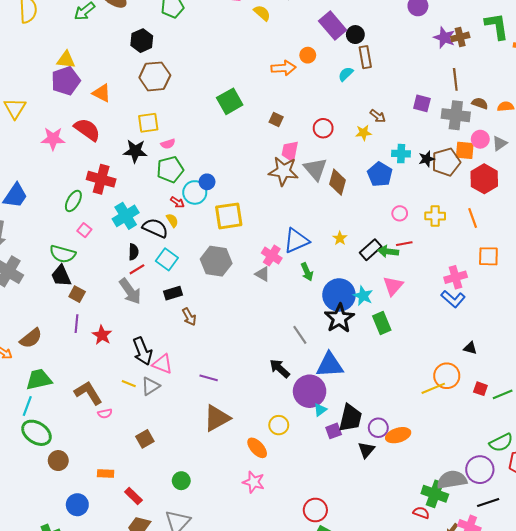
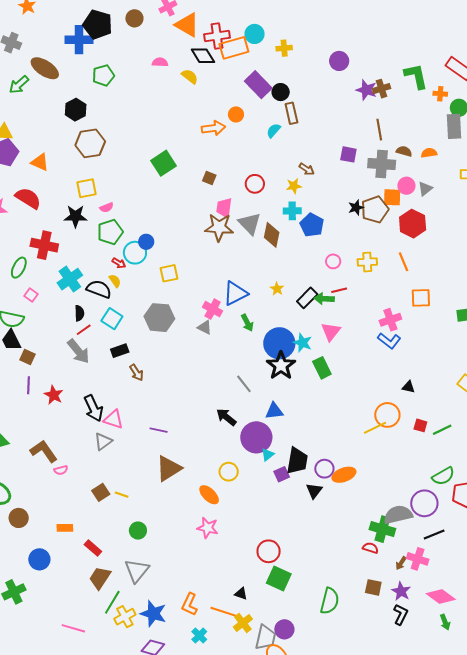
cyan cross: (401, 154) -> (292, 211), moved
yellow square: (229, 216) -> (169, 273), size x0.7
blue triangle: (330, 365) -> (274, 411), size x0.7
yellow line: (129, 384) -> (122, 495), moved

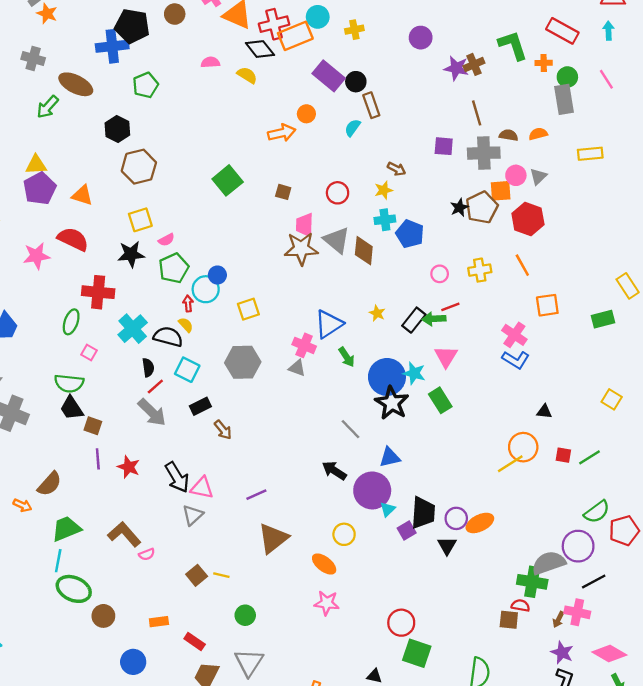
red arrow: (119, 263) -> (188, 304), turned -120
pink cross: (390, 320) -> (514, 335), turned -30
purple line: (159, 430) -> (256, 495), turned -30
brown square: (373, 587) -> (509, 620), moved

